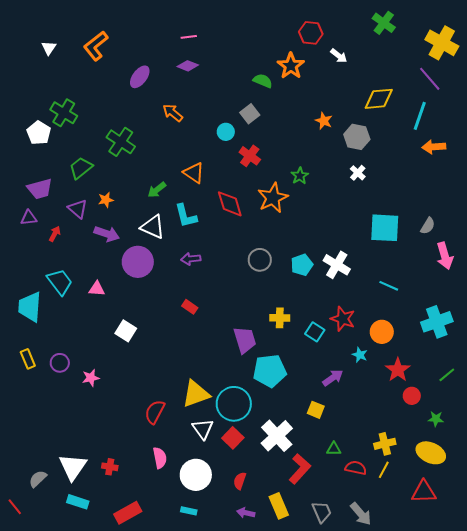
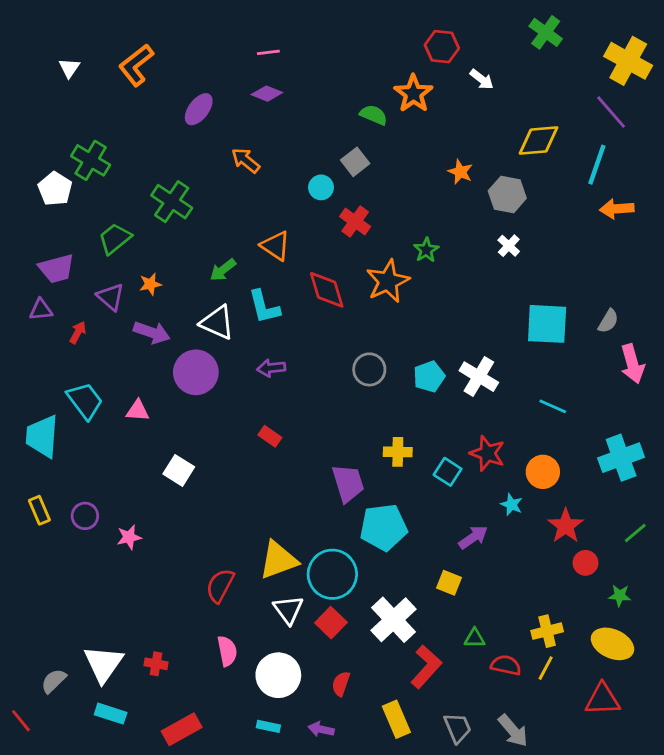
purple arrow: (246, 513) -> (321, 729), moved

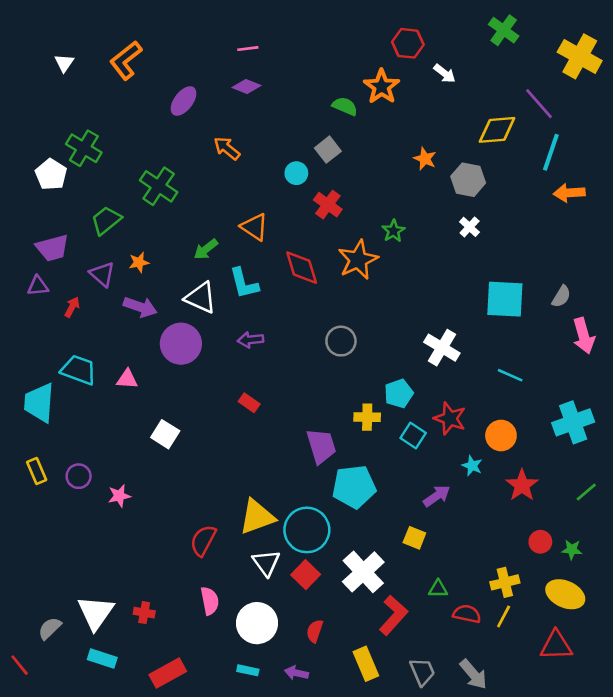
purple line: (611, 112) -> (539, 104), moved
cyan pentagon: (429, 377) -> (399, 394), moved
cyan trapezoid: (85, 401) -> (79, 370), turned -33
red circle: (586, 563) -> (540, 542), moved

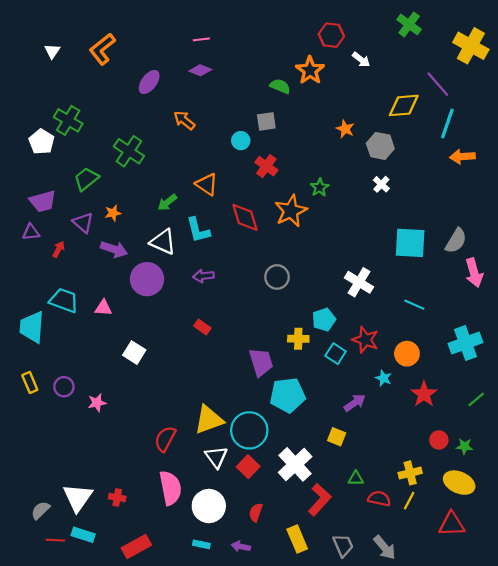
gray square: (328, 150) -> (266, 121), turned 30
gray semicircle: (561, 296) -> (456, 241), size x1.4
pink semicircle: (210, 601) -> (170, 488), size x1.5
red line: (20, 665) -> (55, 540), moved, turned -48

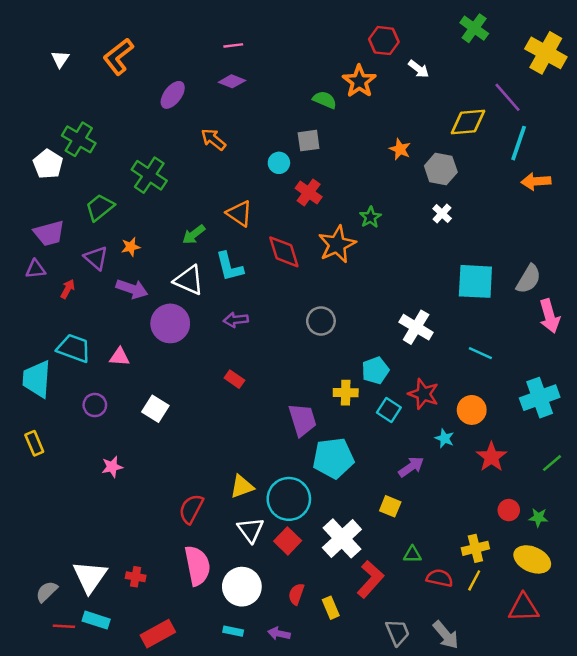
purple circle: (64, 387) -> (95, 405), moved
yellow triangle: (209, 420) -> (242, 487), size x0.7
yellow rectangle: (297, 539) -> (331, 608), moved, size x0.7

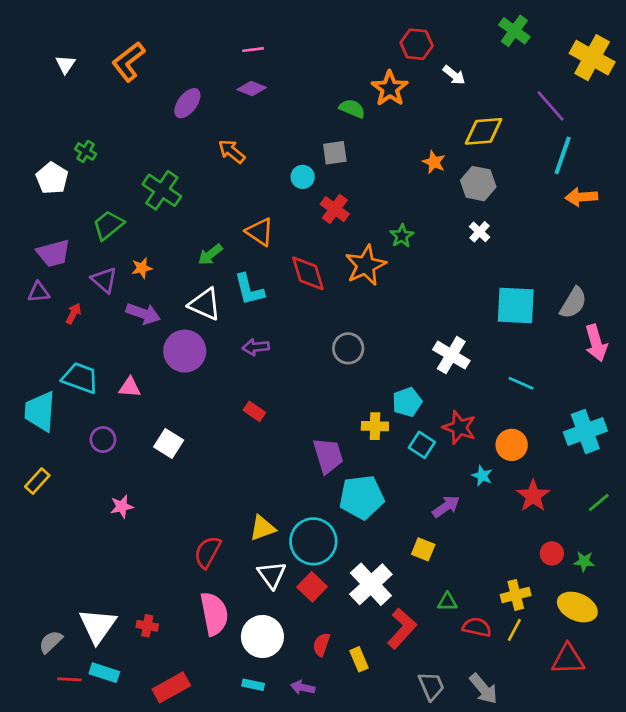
yellow diamond: (468, 122) -> (484, 131), moved
green cross: (79, 139) -> (86, 151), size x0.6
yellow rectangle: (34, 443) -> (37, 481), turned 65

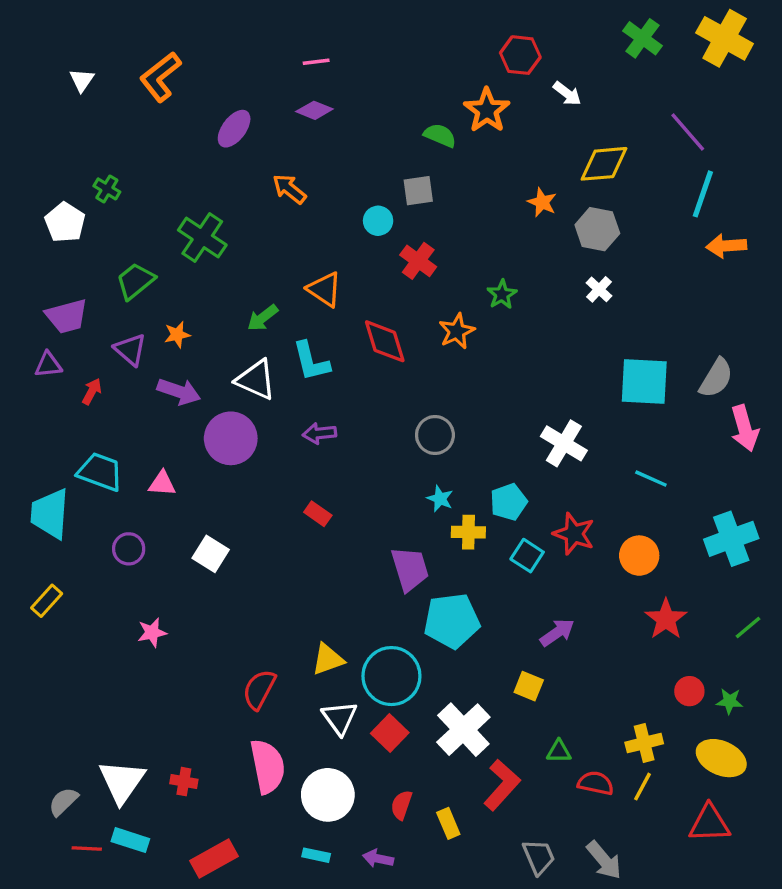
yellow cross: (592, 58) -> (725, 38), moved
orange star: (366, 265) -> (457, 331), size x0.7
cyan star: (482, 476) -> (440, 499), moved

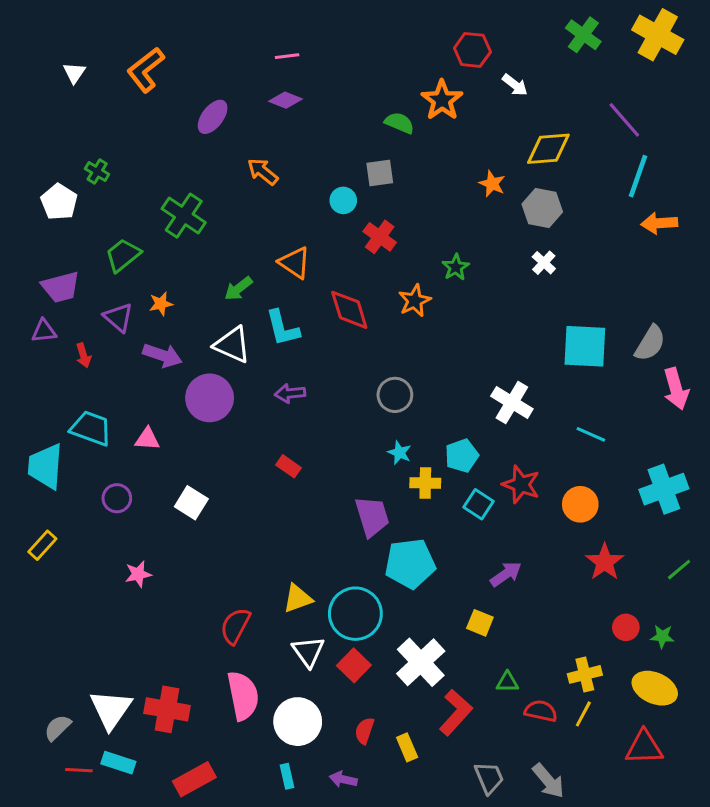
red arrow: (92, 391) -> (83, 355), turned 135
red cross: (184, 782) -> (167, 709), size x1.8
cyan rectangle: (316, 855) -> (287, 776), turned 65

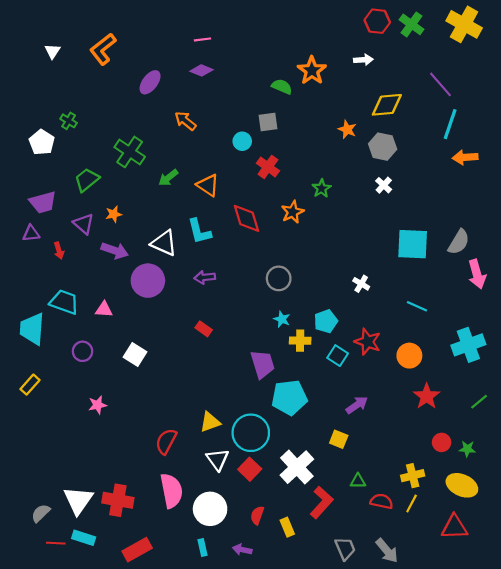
red hexagon: (472, 50) -> (377, 21), moved
white arrow: (515, 85) -> (363, 60), turned -42
green arrow: (238, 289) -> (168, 178), moved
white cross: (512, 402) -> (361, 284), size x0.6

